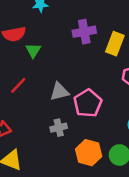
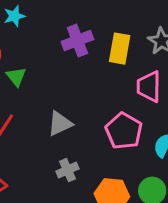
pink pentagon: (88, 103) -> (124, 131), moved

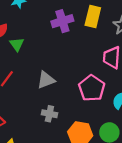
yellow rectangle: (120, 49) -> (93, 16), moved
gray cross: (67, 170) -> (49, 114), turned 32

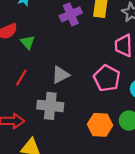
gray cross: (49, 114) -> (50, 106), moved, size x1.6

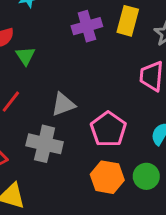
pink pentagon: (107, 78) -> (108, 129), moved

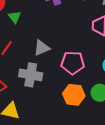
pink pentagon: (108, 129) -> (73, 63), turned -30

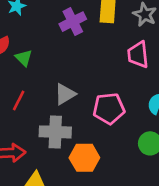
orange hexagon: (74, 95) -> (84, 158), moved

